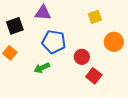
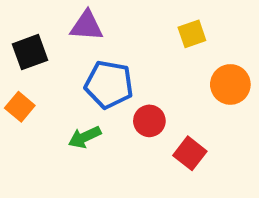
red circle: (82, 57) -> (149, 121), moved

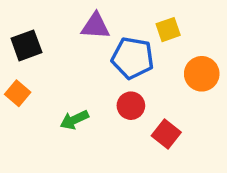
purple triangle: (87, 26) -> (95, 26), moved
blue pentagon: (109, 84) -> (133, 58), moved

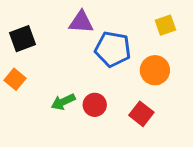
yellow square: (168, 30) -> (165, 25), moved
orange circle: (202, 74) -> (155, 70), moved
red circle: (131, 106) -> (95, 105), moved

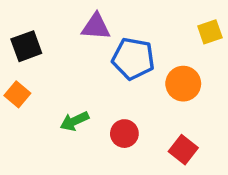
yellow square: (165, 25) -> (210, 32), moved
red circle: (95, 105) -> (124, 134), moved
red square: (141, 114) -> (183, 150), moved

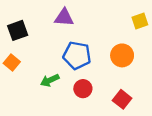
blue pentagon: (133, 59) -> (77, 55), moved

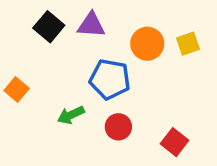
yellow square: (140, 21) -> (188, 44), moved
black square: (18, 30) -> (49, 27), moved, turned -30
orange circle: (122, 55) -> (147, 44), moved

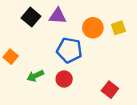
green arrow: (71, 115) -> (35, 76), moved
red circle: (118, 127) -> (64, 79), moved

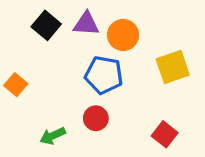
orange circle: (93, 28) -> (123, 35), moved
yellow square: (118, 28) -> (173, 67), moved, size x1.5
green arrow: (35, 76) -> (53, 136), moved

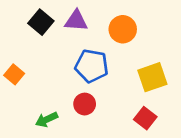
orange circle: (123, 35) -> (123, 29), moved
yellow square: (173, 67) -> (152, 77), moved

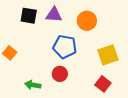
black square: (41, 22) -> (29, 16), turned -30
green arrow: (47, 120) -> (33, 85), turned 35

